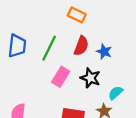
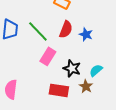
green line: (49, 48) -> (38, 31), turned -70
black star: (90, 78) -> (72, 68), moved

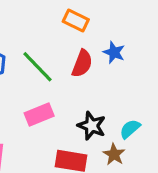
blue star: (86, 34) -> (114, 52), moved
pink rectangle: (48, 56) -> (39, 115), moved, turned 36

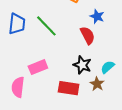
red semicircle: (82, 64) -> (88, 35), moved, turned -48
pink rectangle: (39, 115) -> (38, 67), moved

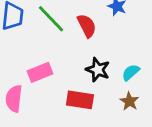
red semicircle: (88, 35) -> (87, 26), moved
brown star: (97, 84) -> (129, 101), moved

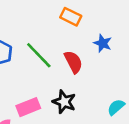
black star: (98, 70) -> (64, 102), moved

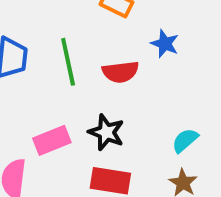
green line: (39, 55) -> (68, 62), turned 32
red semicircle: (73, 62) -> (120, 72), turned 110

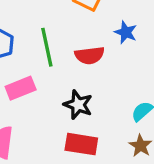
pink rectangle: (52, 140) -> (21, 88), moved

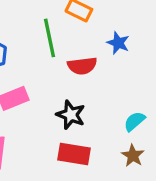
green line: (47, 47) -> (50, 38), moved

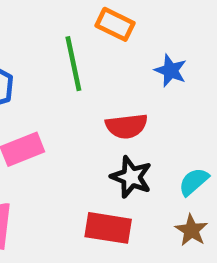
red semicircle: (82, 66) -> (127, 126), moved
black star: (71, 115) -> (131, 177), moved

